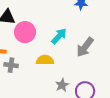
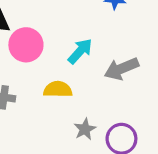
gray arrow: (85, 47) -> (121, 69), turned 30

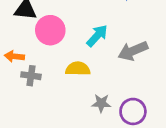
gray star: (85, 129) -> (101, 103), turned 30

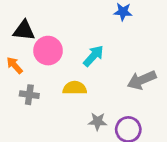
gray arrow: (133, 51) -> (142, 80), moved
orange arrow: (14, 56) -> (15, 65), moved, turned 42

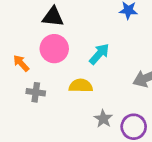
black triangle: (24, 31) -> (53, 17), moved
gray star: (98, 121) -> (103, 119), turned 30

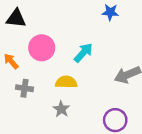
black triangle: (53, 17) -> (16, 18), moved
gray star: (103, 119) -> (61, 109), moved

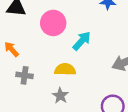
pink circle: (42, 48) -> (53, 23), moved

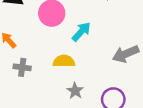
gray star: (60, 96) -> (75, 91), moved

